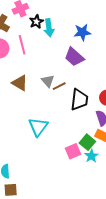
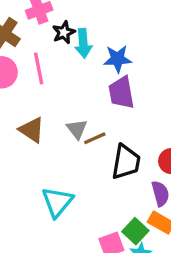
blue star: (82, 32) -> (117, 59), moved
purple trapezoid: (74, 57) -> (121, 93), turned 35

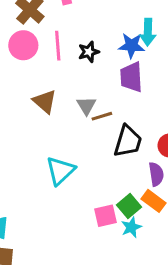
black star: (64, 32) -> (89, 52), moved
cyan arrow: (83, 43) -> (148, 32), moved

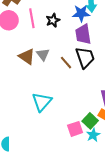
gray triangle: (86, 106) -> (43, 54), moved
brown line: (102, 116) -> (66, 63), turned 72
black trapezoid: (128, 141) -> (85, 57), moved, turned -30

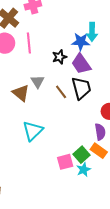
black star: (53, 20) -> (59, 57), moved
purple trapezoid: (83, 34) -> (81, 64), turned -30
brown triangle: (27, 56) -> (21, 93), moved

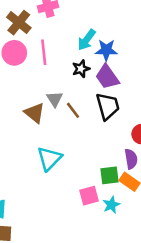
cyan arrow: (92, 32) -> (87, 40), moved, turned 36
brown line: (61, 92) -> (73, 110), moved
green square: (82, 155) -> (110, 175), moved, turned 35

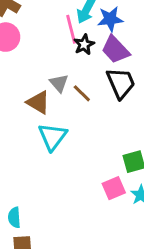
pink line: (44, 52) -> (71, 29), moved
cyan triangle: (49, 159) -> (53, 137), moved

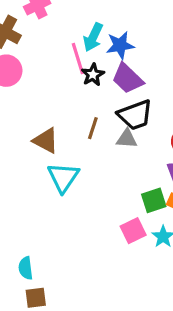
gray triangle: (59, 83) -> (127, 139), moved, turned -42
black trapezoid: (121, 83) -> (135, 115), turned 96
brown line: (82, 93) -> (93, 128), turned 66

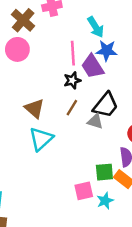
cyan arrow: (93, 37) -> (96, 27), moved, turned -70
black star: (93, 75) -> (72, 80), moved
purple trapezoid: (127, 78) -> (93, 66), moved
black trapezoid: (135, 115) -> (106, 105), turned -44

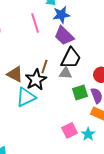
purple trapezoid: (93, 66) -> (64, 36), moved
black star: (72, 80) -> (36, 80), moved, size x1.5
cyan triangle: (41, 139) -> (26, 97), turned 30
green square: (104, 172) -> (80, 93), moved

